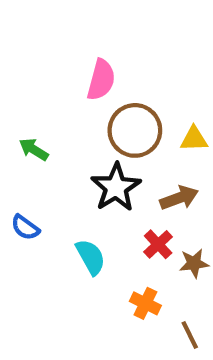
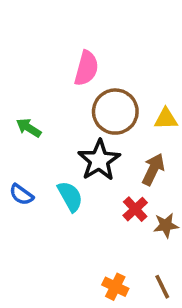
brown arrow: (179, 198) -> (153, 169), turned -44
cyan semicircle: (91, 257) -> (70, 196), moved
orange cross: (145, 303) -> (115, 287), moved

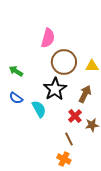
blue semicircle: (21, 195) -> (16, 98), moved
brown line: (162, 287) -> (69, 139), moved

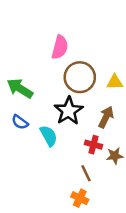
green arrow: (16, 71) -> (20, 88), size x1.5
red cross: (75, 116) -> (94, 145), turned -32

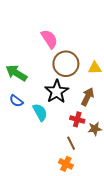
pink semicircle: (60, 47) -> (49, 39), turned -48

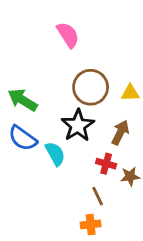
pink semicircle: (49, 39) -> (68, 35), moved
blue semicircle: (16, 101) -> (23, 138), size x1.5
orange cross: (66, 164) -> (91, 224), turned -32

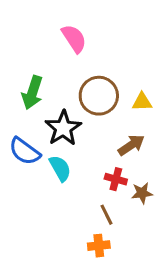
green arrow: (23, 100) -> (32, 93), moved, turned -104
black star: (78, 125) -> (63, 128), moved
brown arrow: (120, 133) -> (131, 145), turned 30

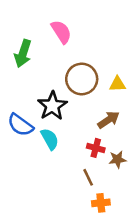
green arrow: (32, 93) -> (23, 53), moved
orange cross: (99, 246) -> (101, 203), moved

